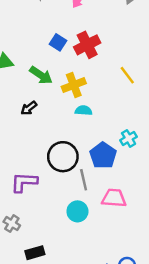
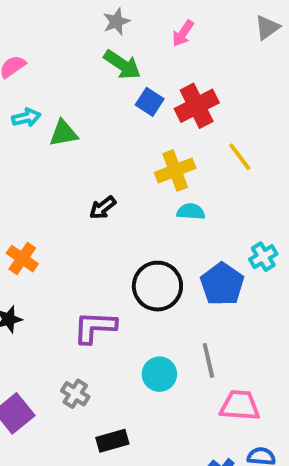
green arrow: (41, 75) -> (122, 65), moved
yellow line: (127, 75) -> (240, 157), moved
gray line: (84, 180) -> (208, 360), moved
pink trapezoid: (114, 198) -> (240, 406), moved
cyan circle: (77, 211) -> (159, 374), moved

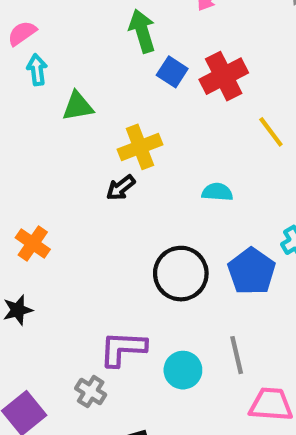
green arrow: (122, 65) -> (142, 31), turned -141
cyan arrow: (26, 118) -> (37, 70), moved, turned -84
yellow cross: (175, 170) -> (140, 147), moved
purple L-shape: (95, 327) -> (123, 349), moved

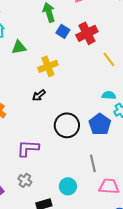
black arrow: (121, 188) -> (39, 95), moved
cyan semicircle: (217, 192) -> (109, 95), moved
purple L-shape: (123, 349) -> (28, 148), moved
cyan circle: (183, 370) -> (68, 186), moved

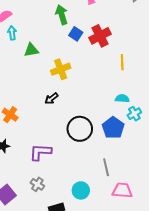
yellow line: (109, 59) -> (122, 62), turned 35

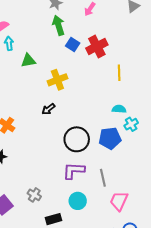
blue pentagon: (113, 128) -> (110, 138), turned 30
purple L-shape: (40, 152) -> (74, 171), moved
pink trapezoid: (122, 190) -> (119, 201), turned -70

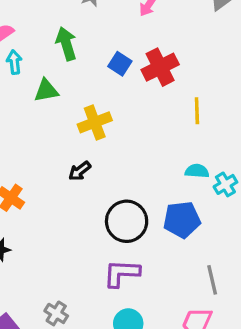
green arrow: (58, 25) -> (66, 44), moved
cyan cross: (131, 124) -> (225, 184), moved
gray line: (103, 178) -> (212, 280), moved

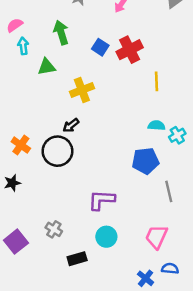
black circle: (127, 221) -> (57, 151), moved
gray line: (212, 280) -> (169, 191), moved

